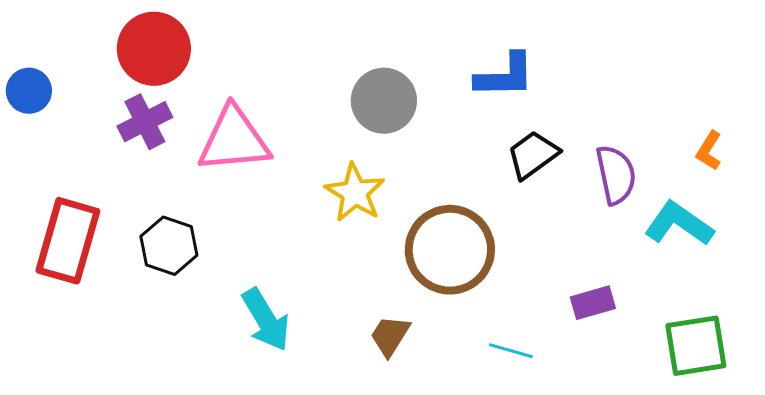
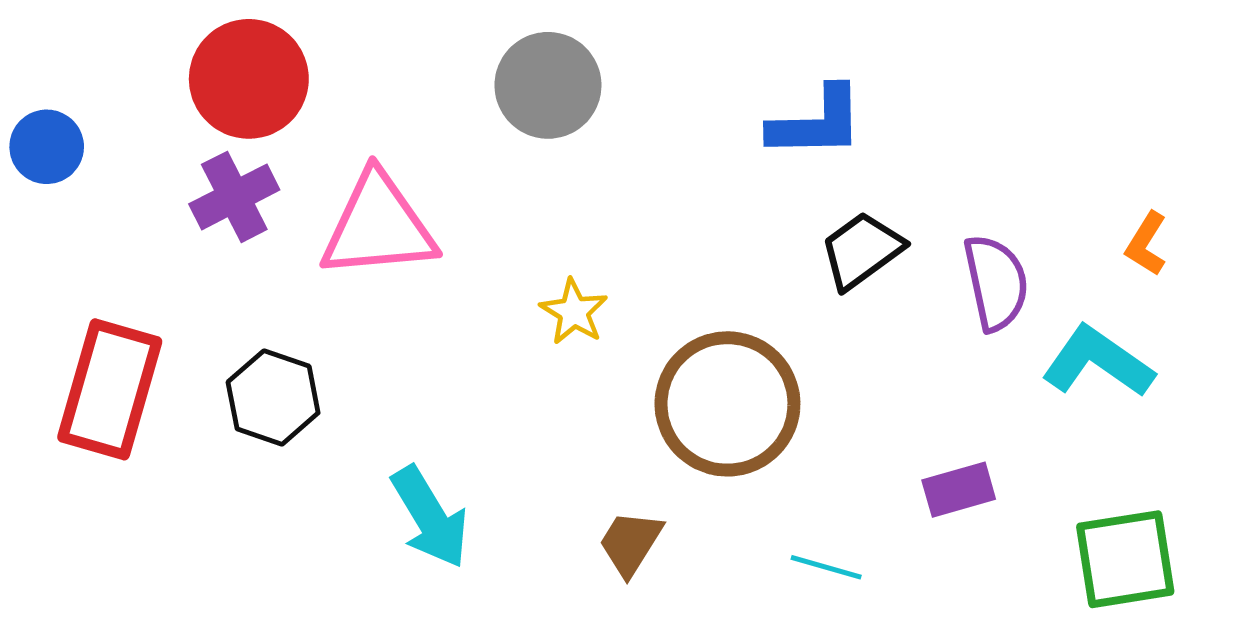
gray circle: (384, 101) -> (548, 85), moved
yellow star: (355, 193) -> (574, 312), size x0.7

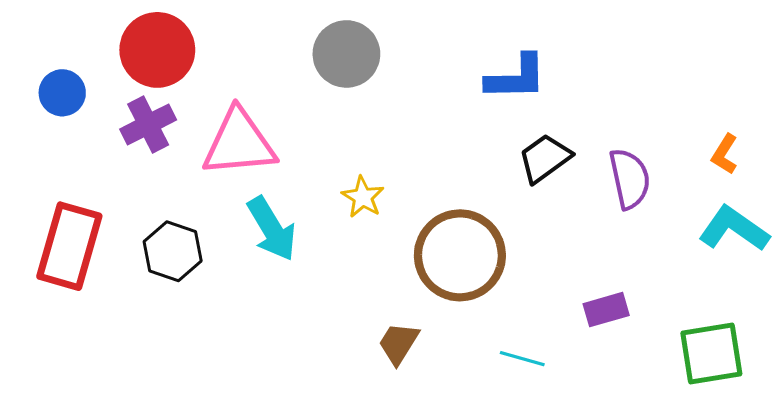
blue circle: (47, 147) -> (62, 93), moved
cyan L-shape: (1098, 362) -> (734, 229), moved
cyan arrow: (430, 517) -> (272, 229), moved

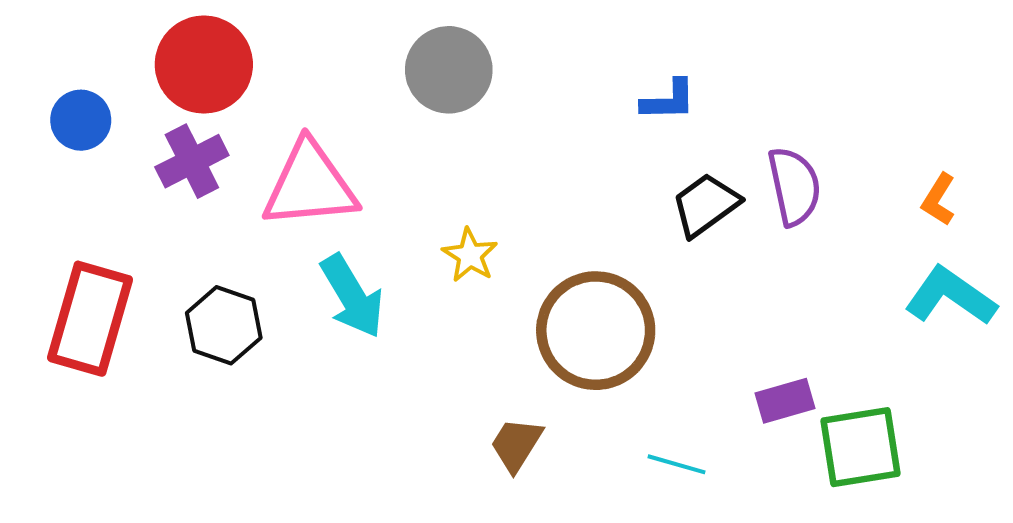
blue L-shape: (516, 77) -> (669, 100), size x0.7
purple semicircle: (630, 179) -> (794, 186), moved
green square: (711, 354) -> (860, 447), moved

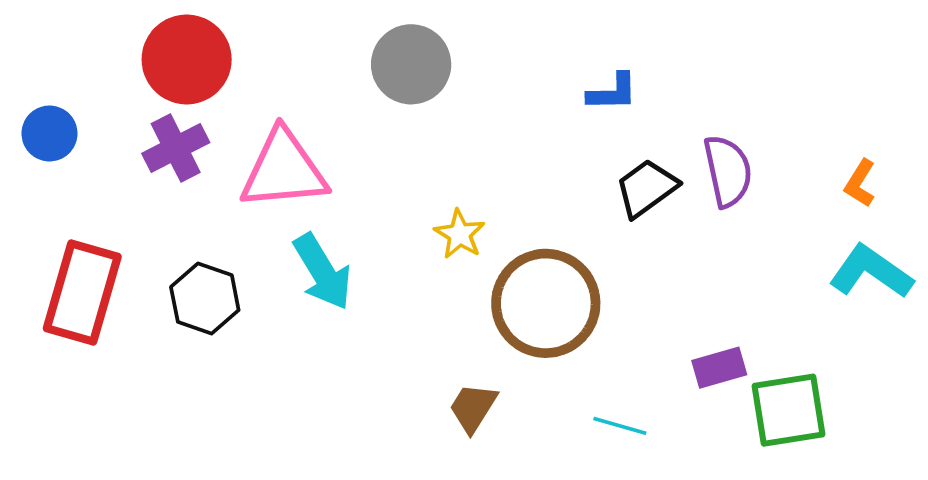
blue circle: (81, 120) -> (49, 133), moved
yellow star: (470, 255) -> (460, 234), moved

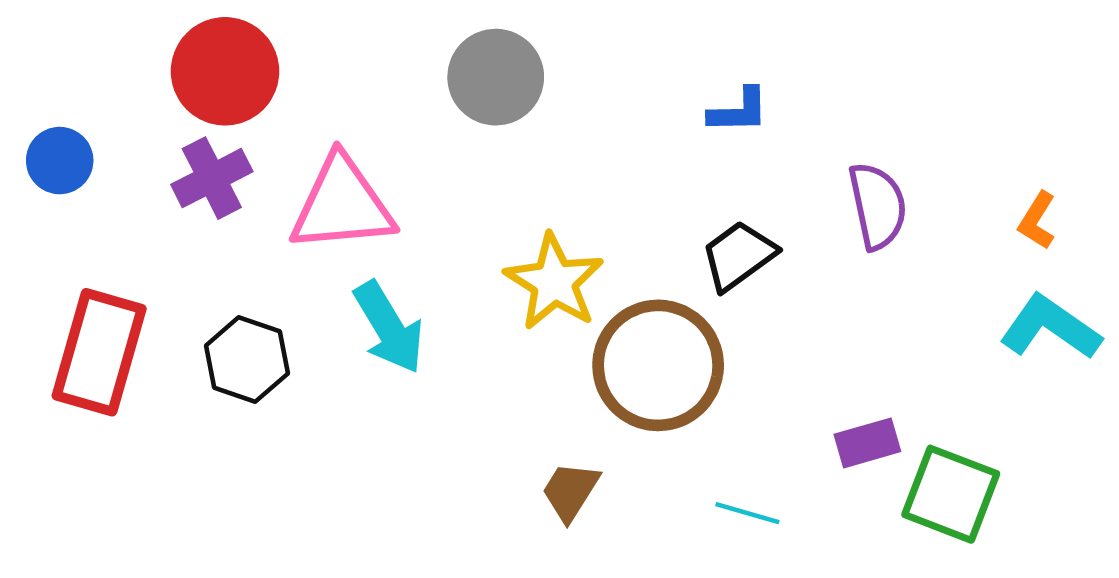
black trapezoid: (646, 188) -> (739, 256), moved
yellow star: (460, 234) -> (554, 282), size x1.6
green square: (788, 410) -> (951, 494), turned 30

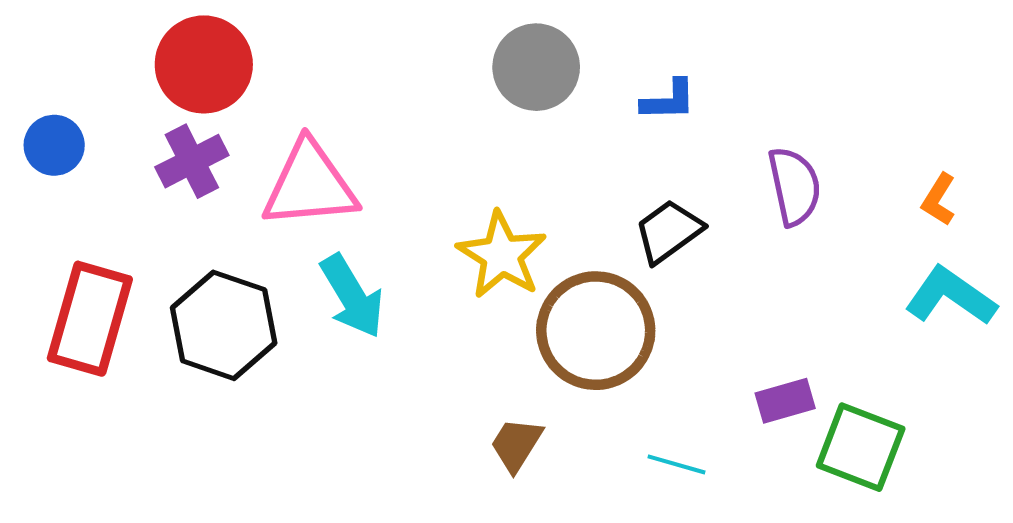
gray circle: (496, 77) -> (536, 67), moved
black hexagon: (247, 360) -> (224, 325), size x1.4

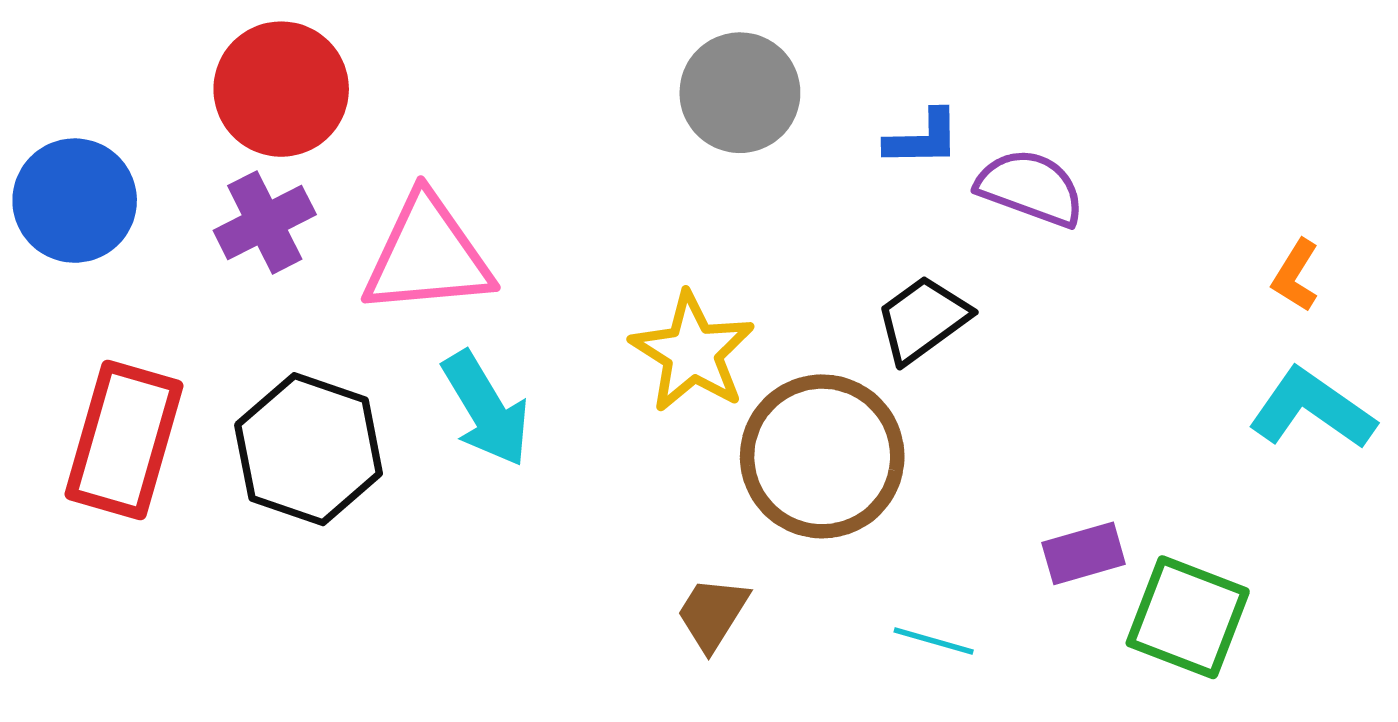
blue circle: (54, 145) -> (75, 201), size x1.5
purple semicircle: (794, 186) -> (1031, 188), moved, turned -58

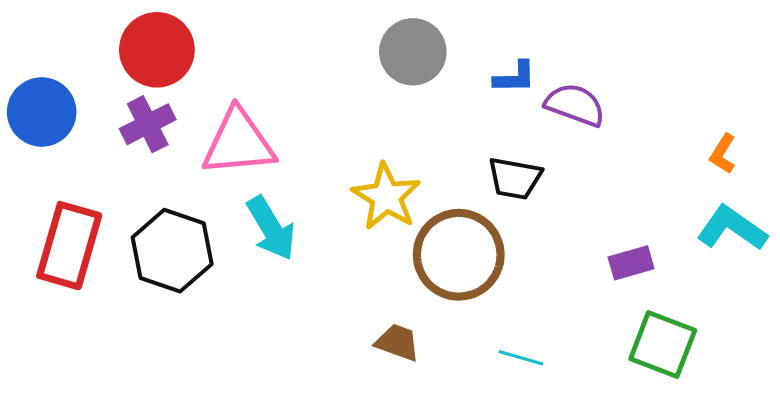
black trapezoid: (923, 319) -> (515, 178), turned -134
purple rectangle: (1084, 553) -> (631, 263), moved
brown trapezoid: (713, 614) -> (398, 342), turned 78

